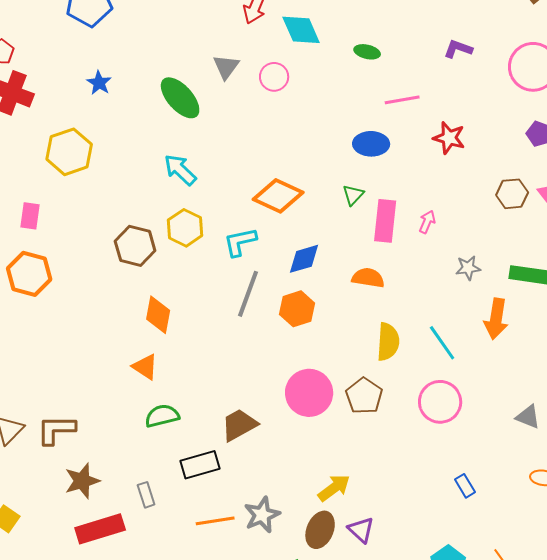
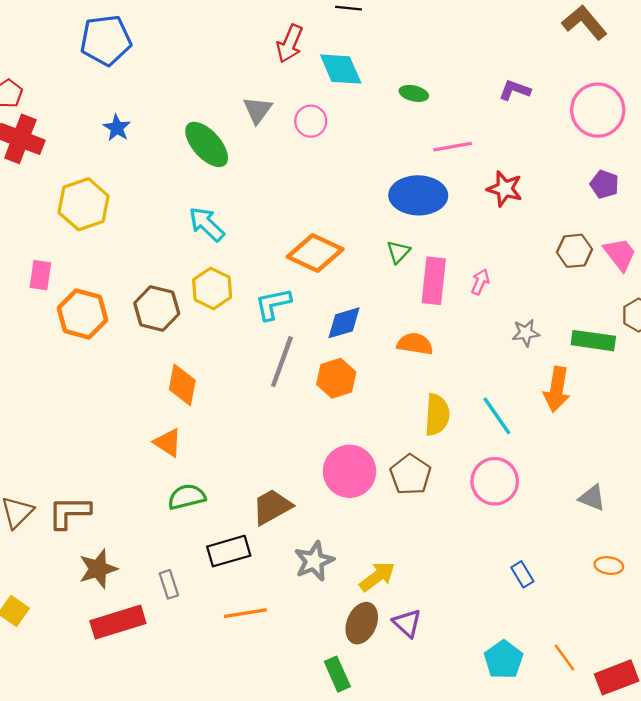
blue ellipse: (371, 144) -> (418, 195), size x1.4
orange hexagon: (29, 274) -> (82, 314), moved
gray star: (262, 515) -> (314, 561), moved

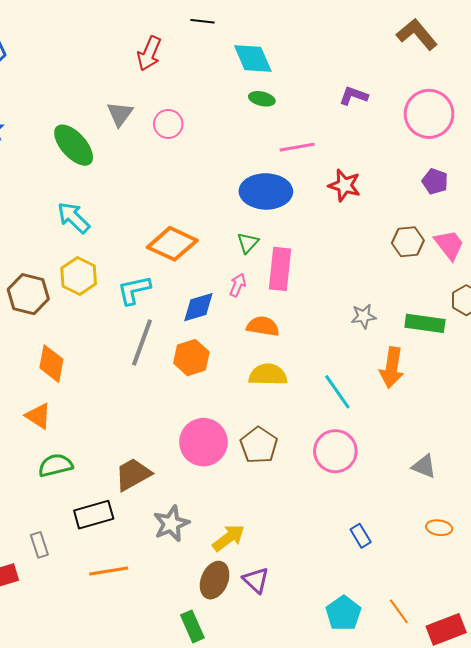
cyan diamond: (341, 69) -> (253, 59), moved
pink arrow: (480, 282) -> (238, 285), moved
yellow semicircle: (437, 415) -> (268, 375), moved, turned -93

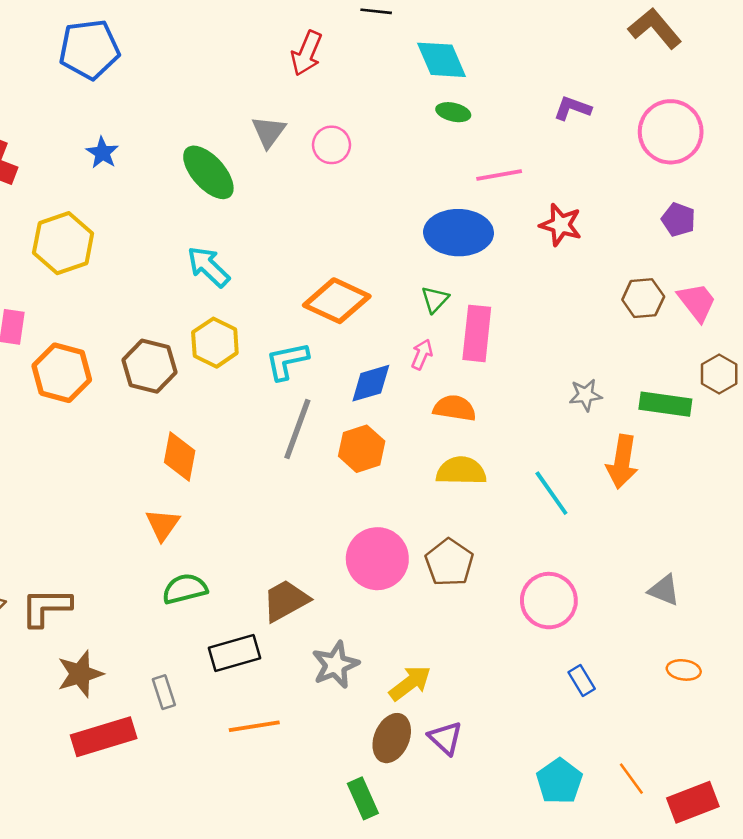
orange triangle: (38, 416) -> (163, 525), turned 32
pink circle: (335, 451) -> (549, 601), moved

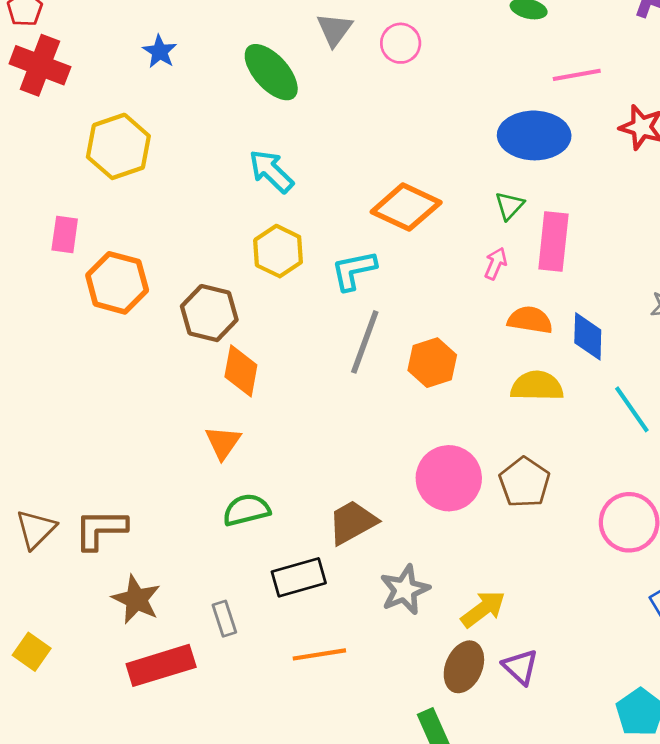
brown hexagon: (149, 366) -> (209, 313), moved
blue diamond: (371, 383) -> (588, 336), moved, turned -72
brown star: (80, 674) -> (136, 599), turned -30

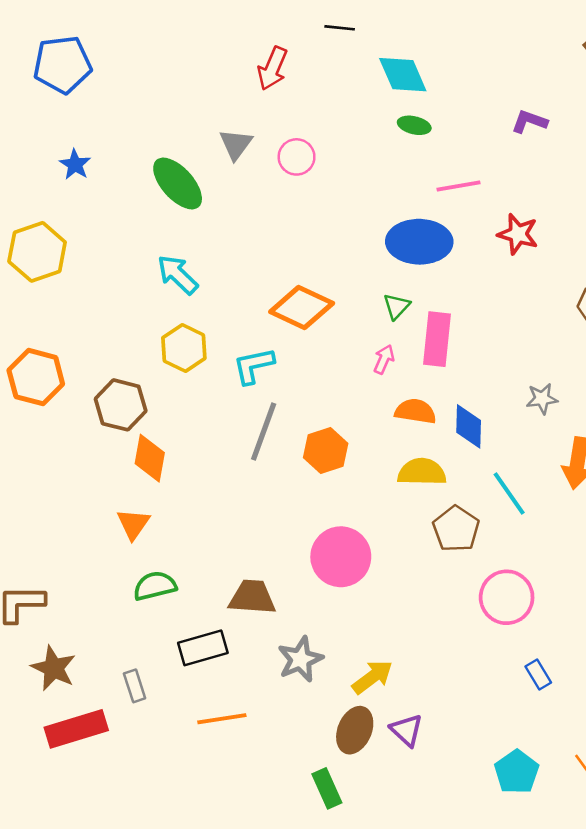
brown pentagon: (524, 482) -> (456, 529), moved
brown trapezoid: (352, 522) -> (252, 597), turned 33

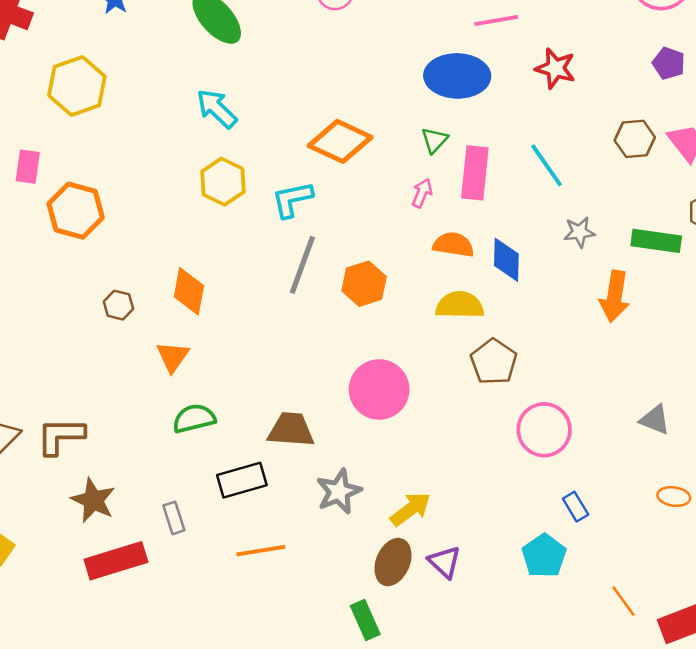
brown hexagon: (121, 405) -> (118, 305), moved, size x0.6
cyan line: (509, 494) -> (547, 165), moved
cyan pentagon: (517, 772) -> (544, 556), moved

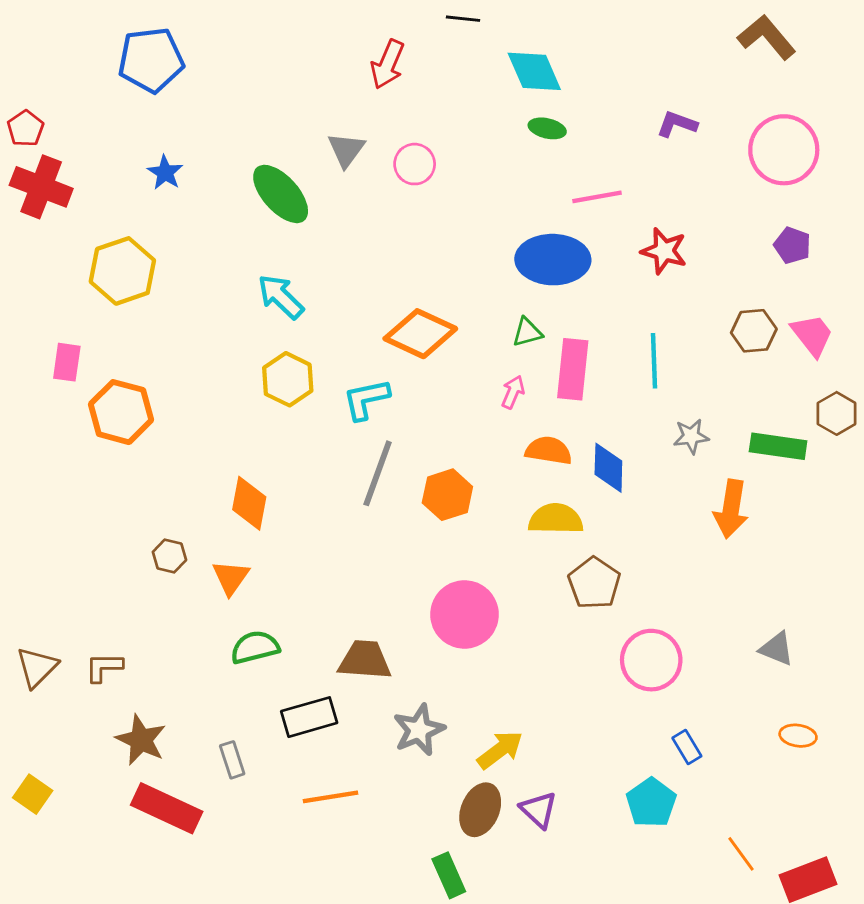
green triangle: (435, 140) -> (527, 332), turned 32
cyan line: (547, 165) -> (654, 361), turned 33
brown hexagon: (118, 305) -> (169, 556), moved
brown L-shape: (61, 436) -> (104, 667), size x0.7
red rectangle: (116, 561) -> (167, 808), turned 42

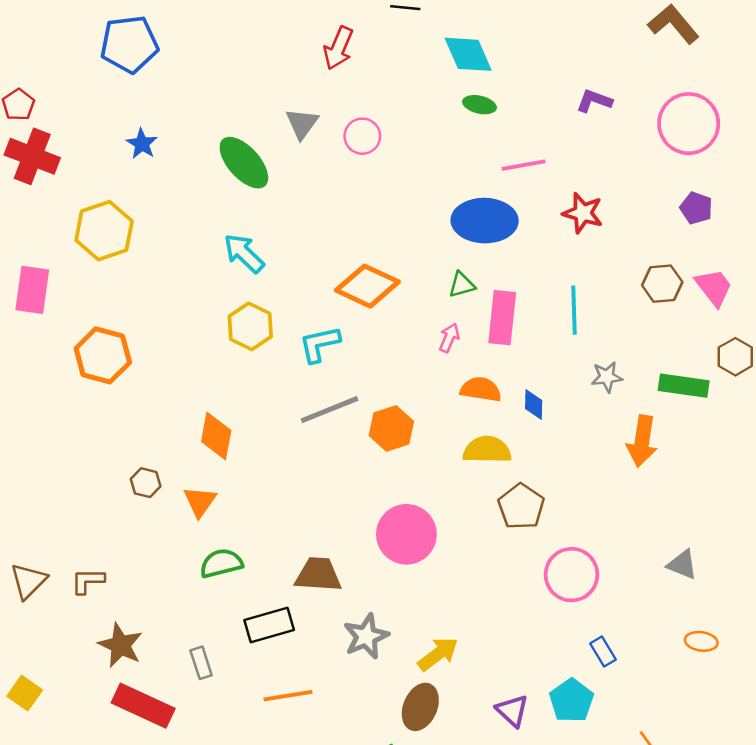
pink rectangle: (67, 362) -> (32, 290), moved, size x1.4
blue diamond: (608, 468) -> (534, 405), size x0.7
gray line: (378, 473) -> (330, 410), turned 48
purple triangle: (539, 810) -> (512, 711), moved

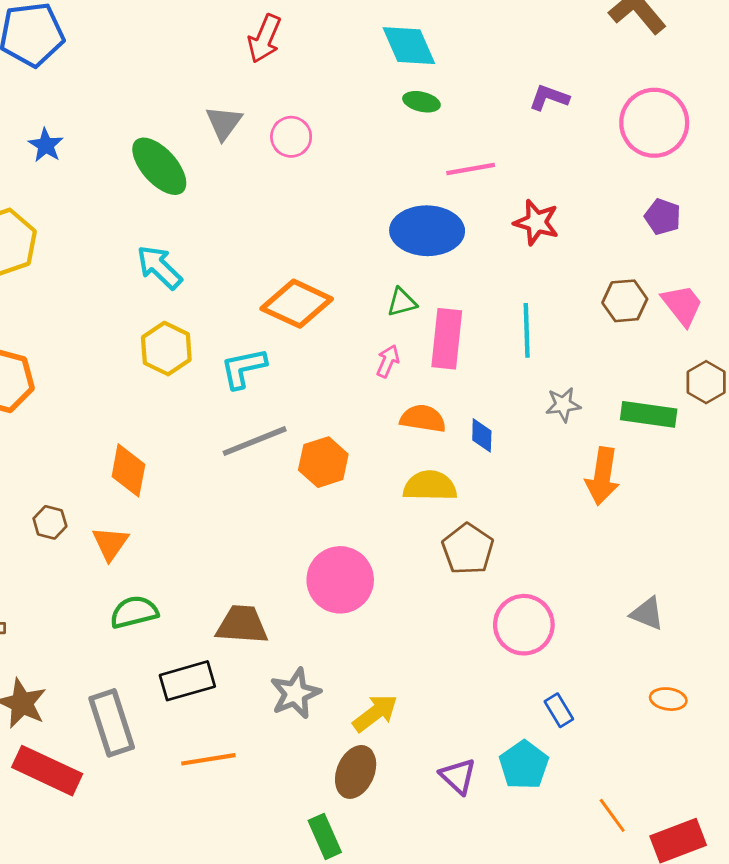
gray rectangle: (201, 663) -> (112, 723), size x1.8

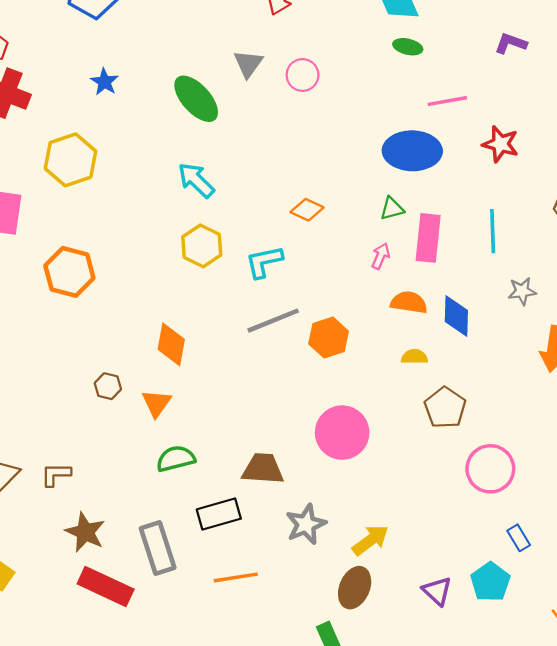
orange diamond: (297, 304) -> (307, 210), size x0.6
blue diamond: (482, 435) -> (456, 316), size x1.5
yellow semicircle: (430, 486) -> (415, 357), size x0.6

